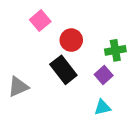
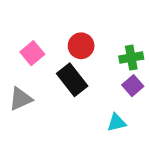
pink square: (40, 21) -> (32, 53), moved
purple square: (104, 75) -> (133, 86), moved

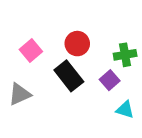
purple square: (133, 86) -> (110, 80), moved
cyan triangle: (116, 123) -> (125, 110), moved, turned 30

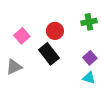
green cross: (125, 55) -> (89, 22), moved
purple square: (110, 80) -> (90, 58), moved

